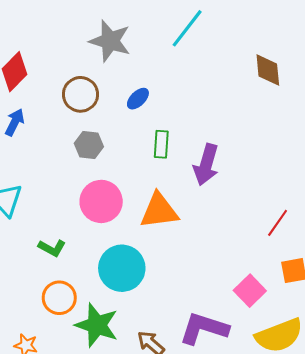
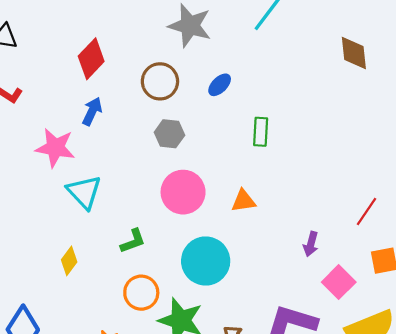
green rectangle: (161, 144) -> (261, 132), moved
purple arrow: (206, 165) -> (311, 244), moved, size x0.6
orange triangle: (159, 211) -> (243, 201), size x0.6
green L-shape: (52, 248) -> (133, 241), turned -48

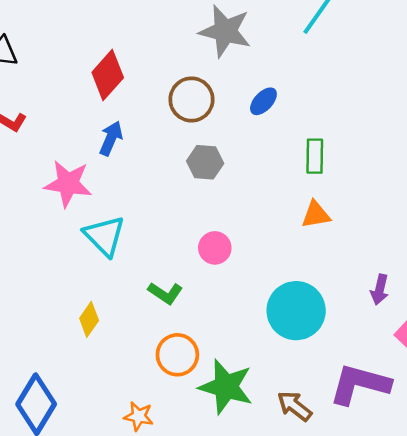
pink circle: (183, 192) -> (215, 248), moved, size x0.6
orange triangle: (243, 201) -> (316, 215), moved
green L-shape: (133, 241) -> (165, 293), turned 56
cyan circle: (206, 261) -> (296, 311), moved

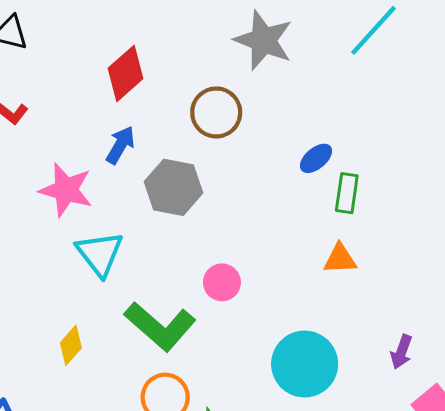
blue ellipse: (263, 101) -> (316, 158), moved
gray hexagon: (205, 162) -> (173, 187), moved, size x1.4
green L-shape: (165, 293) -> (160, 326), size x1.8

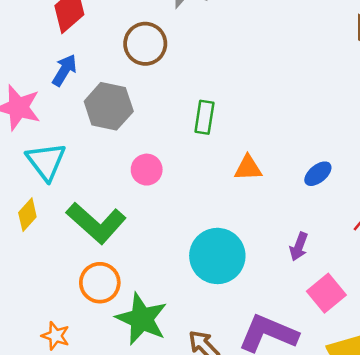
blue ellipse: (316, 158) -> (318, 174), moved
green rectangle: (347, 193) -> (204, 117), moved
pink circle: (222, 282) -> (147, 170), moved
yellow diamond: (71, 345) -> (27, 215), moved

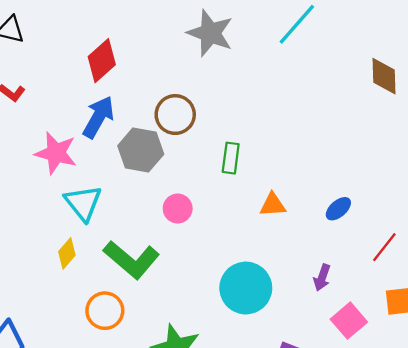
brown circle: (145, 44) -> (175, 115), moved
blue arrow: (64, 70) -> (98, 117), size x1.4
orange circle: (100, 283) -> (105, 311), moved

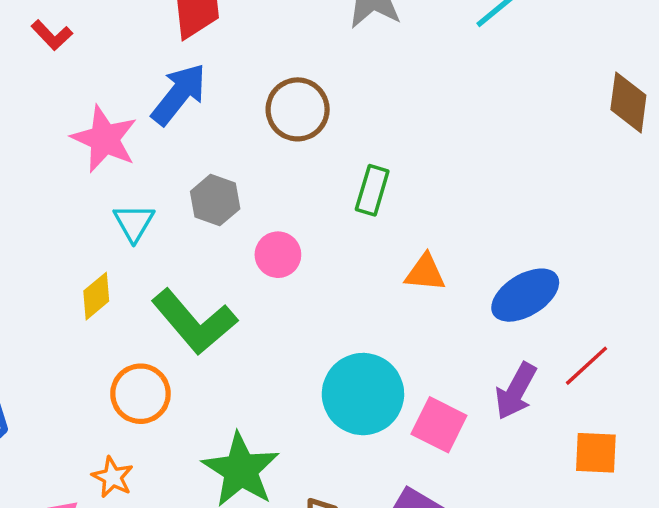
gray hexagon: (141, 150) -> (215, 200), moved, size x0.7
cyan triangle: (83, 203) -> (134, 223), size x0.7
blue ellipse: (338, 209) -> (525, 295), size x1.6
purple arrow: (322, 277) -> (516, 391), moved, size x1.4
pink square: (349, 321) -> (439, 425), moved, turned -32

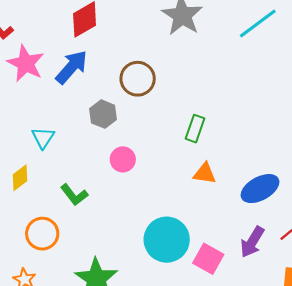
pink star: (104, 139) -> (26, 63), moved
green rectangle: (372, 190) -> (195, 129), moved
gray hexagon: (215, 200) -> (103, 114), moved
green L-shape: (194, 322) -> (74, 195), size x0.6

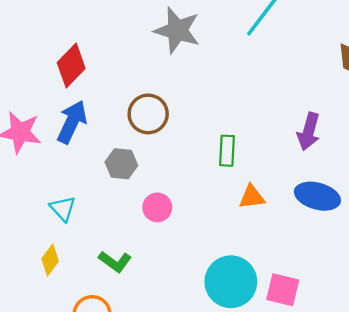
blue ellipse: (260, 189) -> (317, 196), turned 60
purple arrow: (252, 242) -> (309, 132), moved

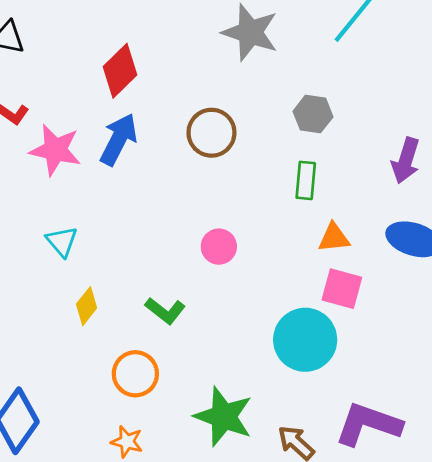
gray hexagon: (121, 164) -> (313, 114), moved
cyan triangle: (63, 209) -> (62, 242), moved
pink square: (283, 290) -> (342, 289), moved

